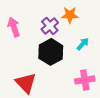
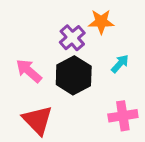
pink arrow: (14, 27) -> (29, 71), moved, turned -30

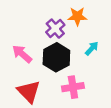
pink cross: (123, 116) -> (73, 87), moved

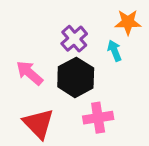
orange star: (77, 16) -> (128, 22), moved
cyan arrow: (92, 48) -> (114, 51), moved, turned -64

